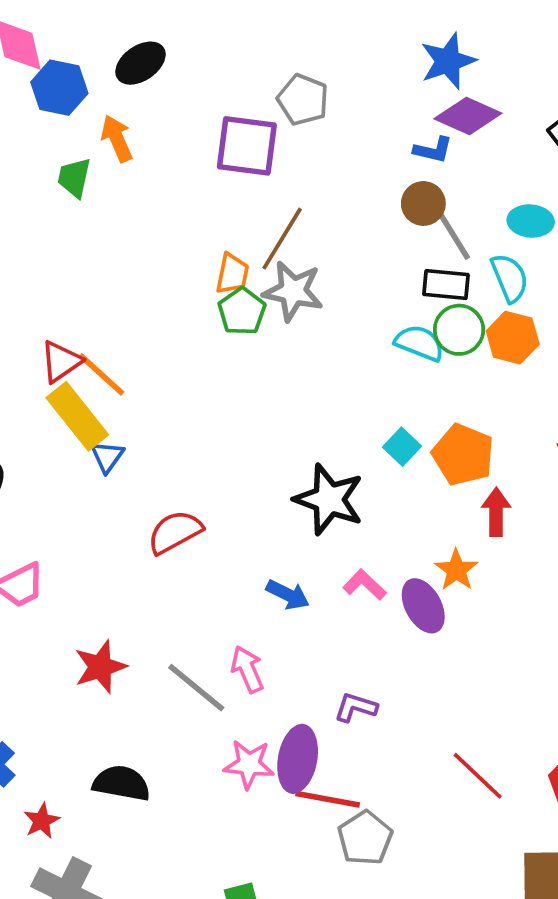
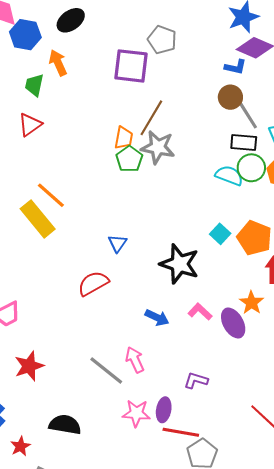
red triangle: (61, 362) -> (30, 125), moved
blue triangle: (107, 457) -> (117, 243), moved
red star: (100, 667) -> (29, 366), moved
purple ellipse: (298, 759) -> (164, 410), size x0.7

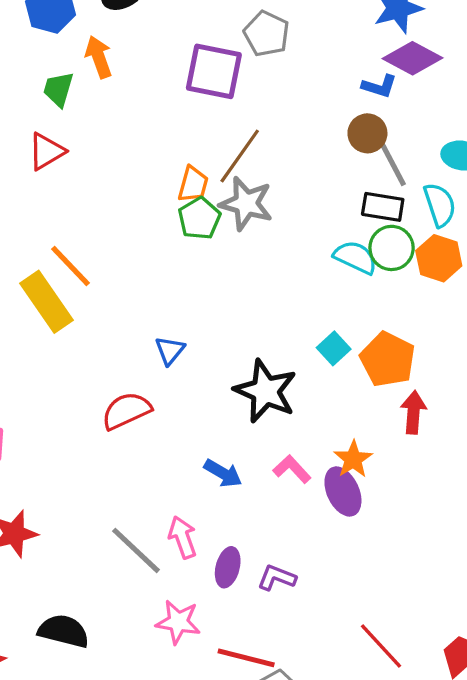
orange star: (252, 303) -> (353, 459), moved
purple ellipse: (164, 410) -> (228, 567), moved

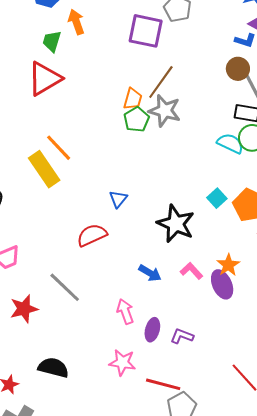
red triangle: (46, 151) -> (45, 79), size x1.5
gray line: (136, 550) -> (65, 287), moved

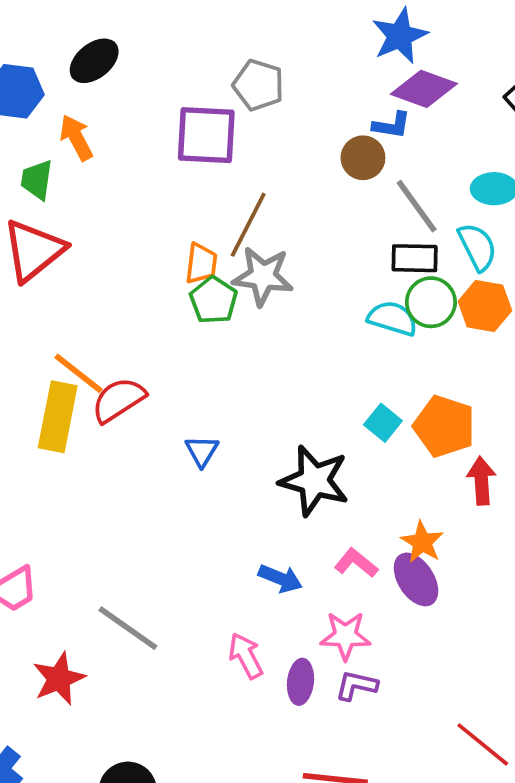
brown circle: (238, 69) -> (363, 158), moved
yellow rectangle: (44, 169) -> (58, 417), turned 54
red semicircle: (92, 235) -> (118, 400), moved
pink star: (122, 362) -> (345, 636), moved

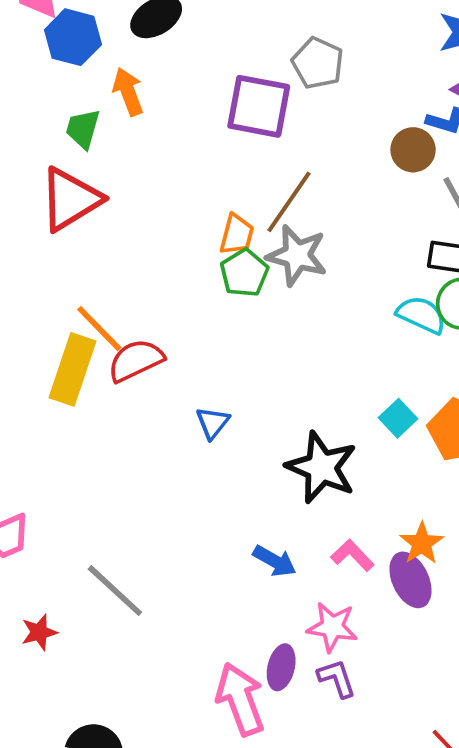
pink arrow: (246, 656) -> (240, 699), moved, size x1.5
red star: (59, 679) -> (39, 632), size x0.7
purple L-shape: (356, 685) -> (337, 678), turned 51

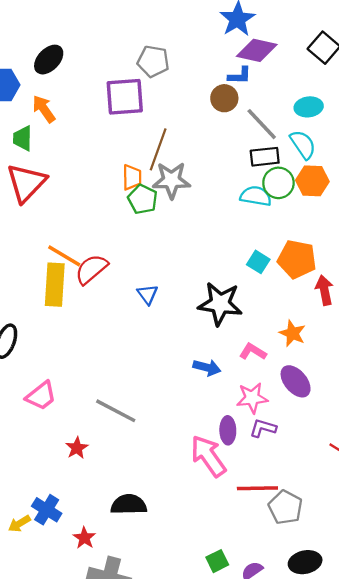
purple ellipse: (410, 580) -> (296, 381), moved
purple L-shape: (337, 678) -> (263, 428), turned -40

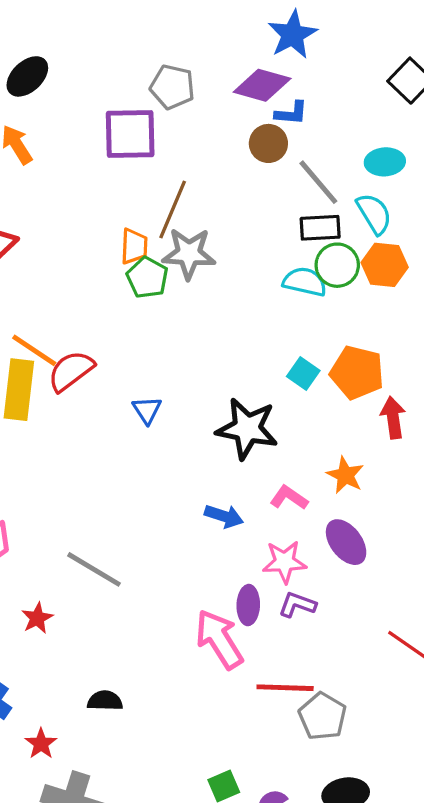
purple diamond: (257, 50) -> (262, 85), moved
black semicircle: (129, 505) -> (105, 701), size x0.7

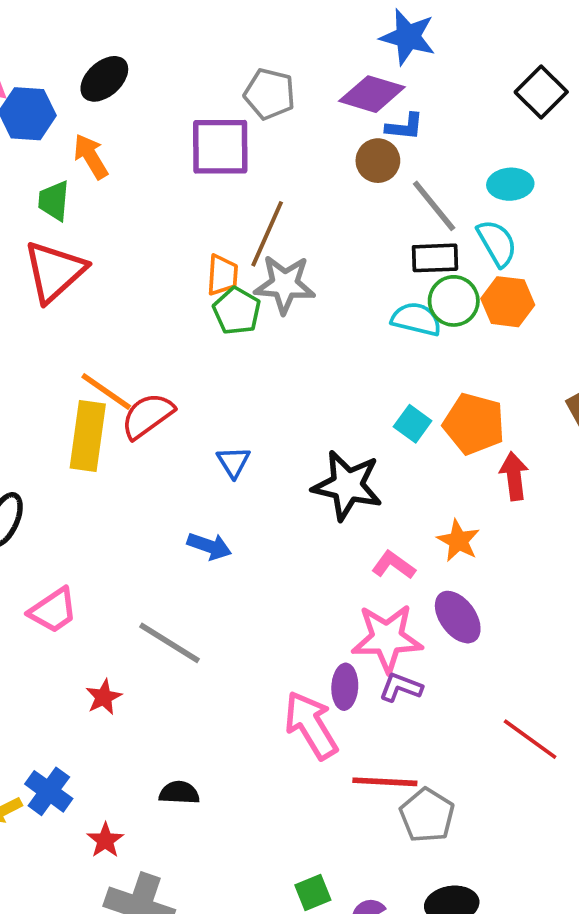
blue star: (293, 35) -> (408, 37), turned -30
blue arrow: (224, 516) -> (209, 546), moved
pink star: (284, 562) -> (387, 638), size x1.4

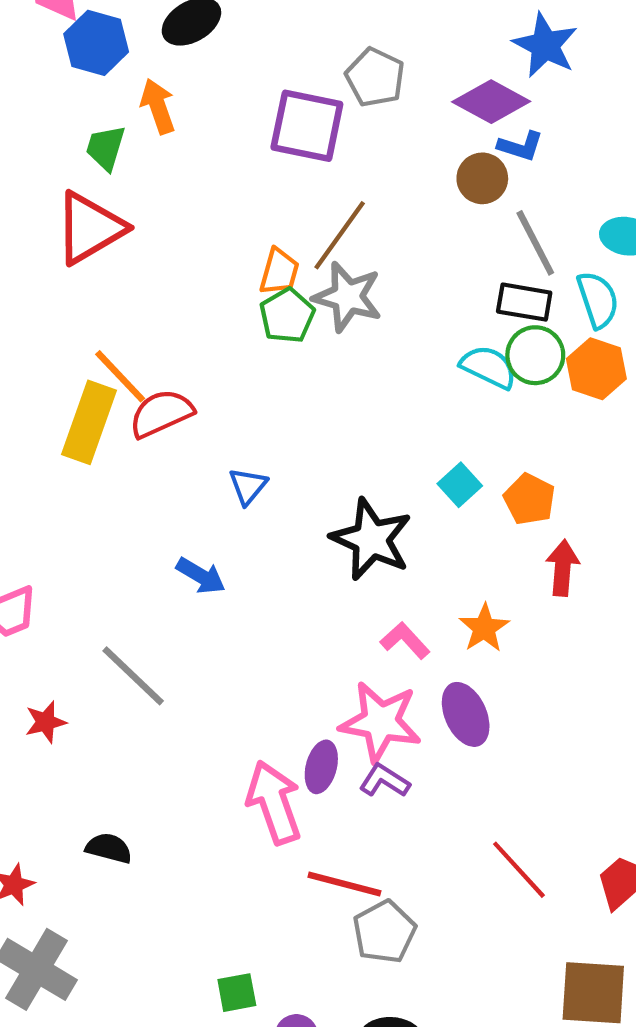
orange pentagon: (474, 424) -> (529, 499), size x0.7

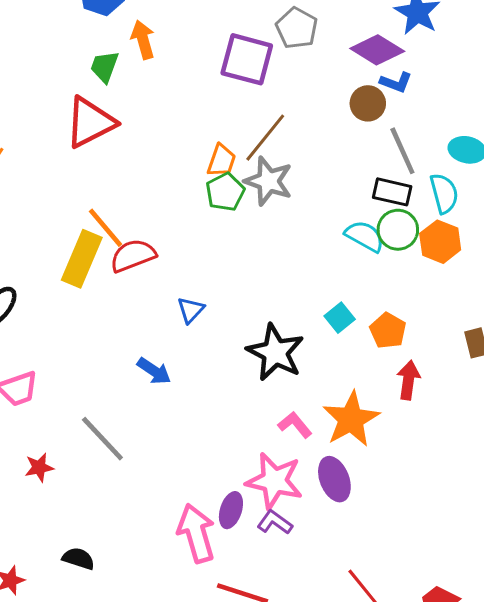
orange star: (484, 628) -> (351, 419), size x1.6

